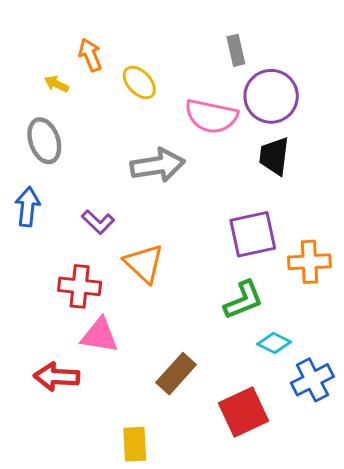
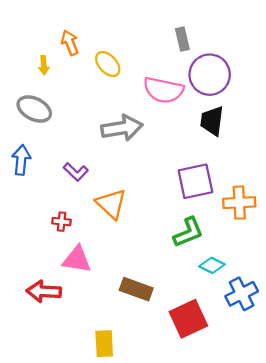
yellow arrow: (57, 84) -> (44, 65), turned -120
gray ellipse: (44, 141) -> (34, 109), turned -44
red cross: (80, 286) -> (62, 222), size x0.6
brown rectangle: (176, 374) -> (136, 289), turned 68

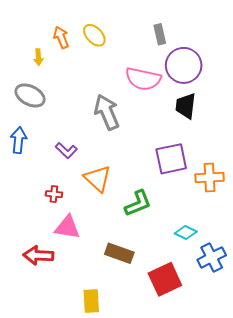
yellow ellipse: (108, 64) -> (94, 35), moved
gray arrow: (122, 128) -> (107, 112), turned -104
green L-shape: (188, 232) -> (138, 203), moved

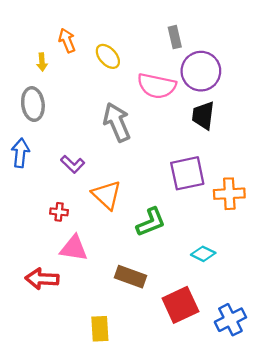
yellow ellipse: (94, 35) -> (108, 56), moved
gray ellipse: (30, 95) -> (33, 104), turned 56
blue cross: (212, 257) -> (230, 320), moved

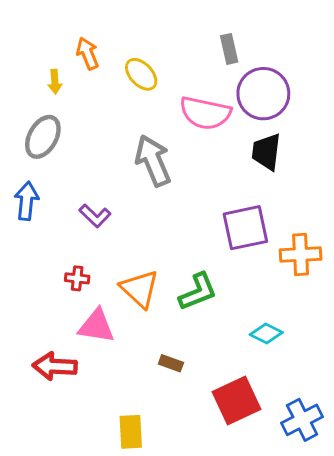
gray ellipse: (33, 104) -> (43, 137), turned 36
orange triangle: (107, 195) -> (140, 289), moved
brown rectangle: (131, 277) -> (171, 363), size x0.6

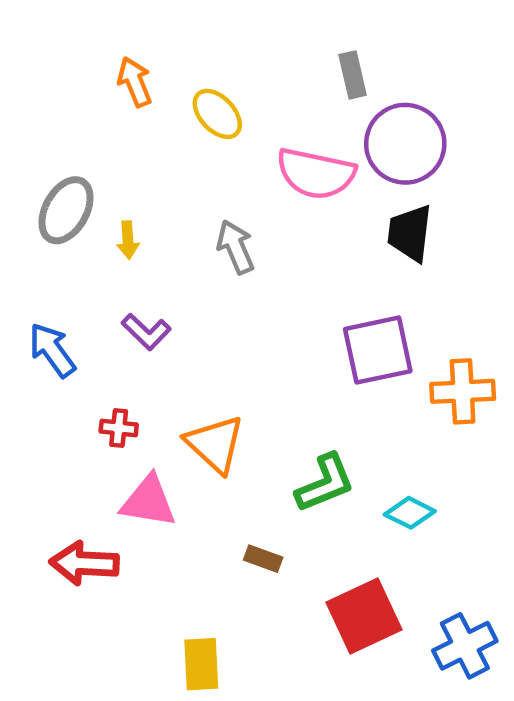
yellow arrow: (55, 82) -> (128, 240), moved
gray arrow: (153, 161) -> (236, 247), size x0.7
blue arrow: (26, 201) -> (52, 350), moved, turned -42
green L-shape: (198, 292) -> (325, 483), moved

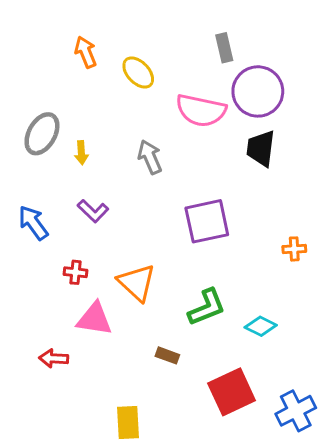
purple square: (378, 350) -> (207, 221), moved
orange cross: (463, 391) -> (294, 249), size x0.6
red arrow: (84, 563) -> (54, 358), size x0.7

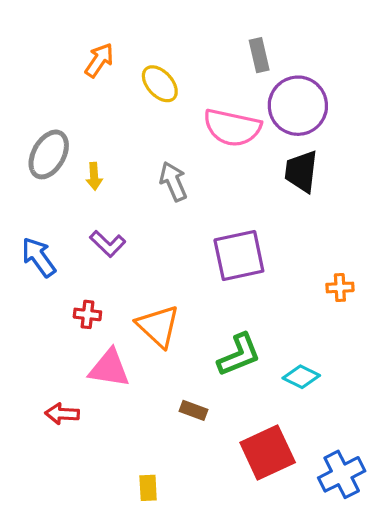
orange arrow: (86, 52) -> (99, 60), turned 56
yellow rectangle: (128, 423) -> (148, 488), size x0.7

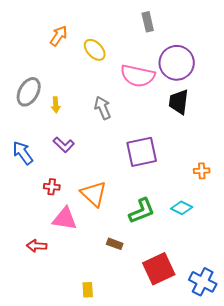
gray rectangle: (259, 55) -> (148, 22), moved
cyan diamond: (301, 377) -> (182, 208), moved
blue cross: (342, 474) -> (203, 282), turned -36

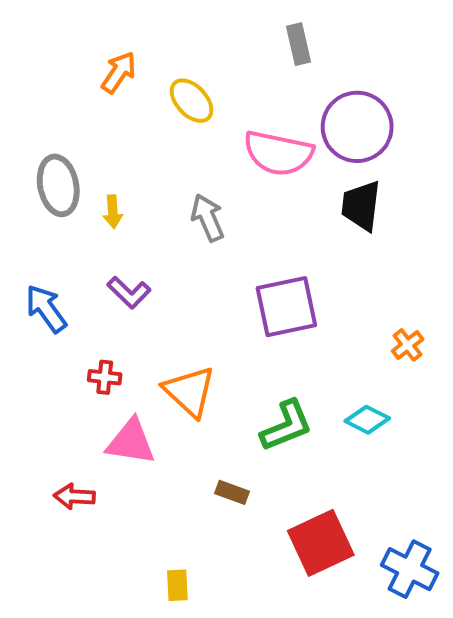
gray ellipse: (29, 92) -> (58, 185), turned -40
orange cross: (202, 171) -> (408, 345), turned -35

